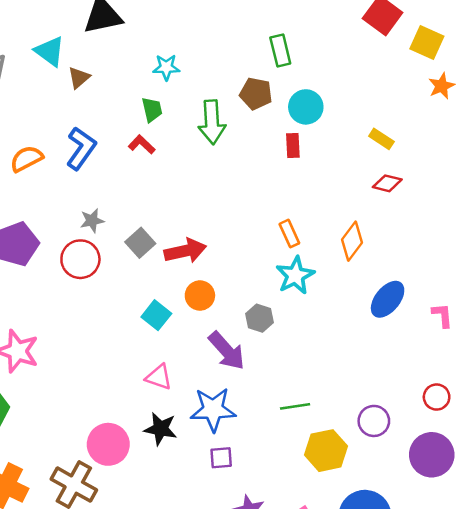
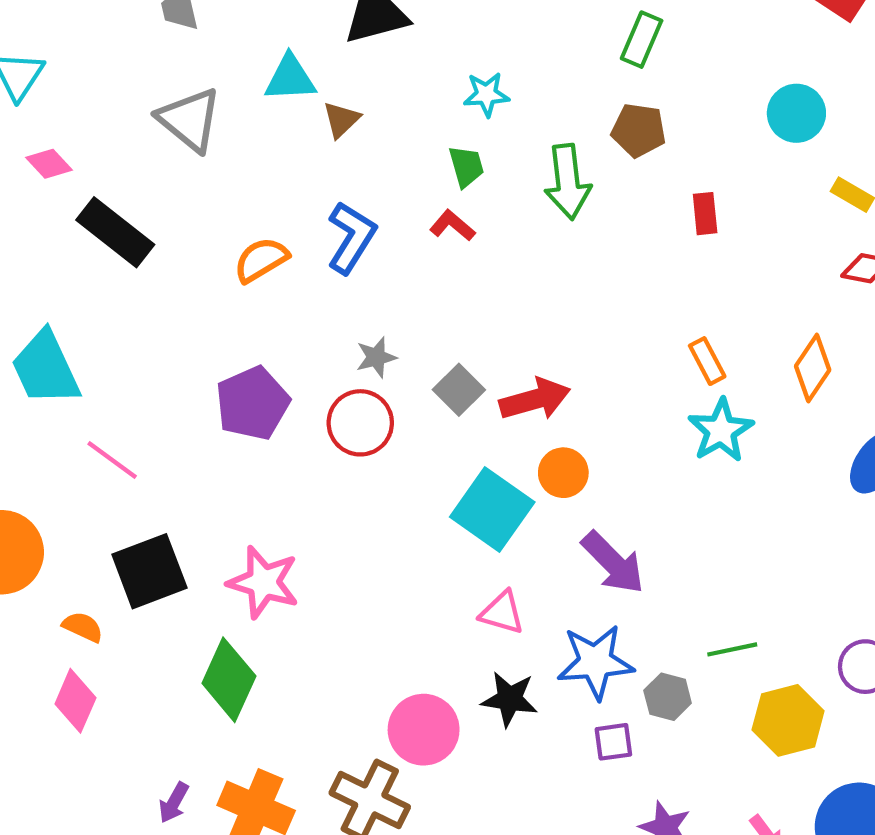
green rectangle: (280, 50) -> (642, 40), moved, turned 40
cyan triangle: (50, 51) -> (290, 78), turned -36
cyan circle: (306, 107) -> (796, 113), moved
cyan square: (156, 315) -> (492, 510), size x1.6
gray hexagon: (260, 318) -> (668, 697), moved

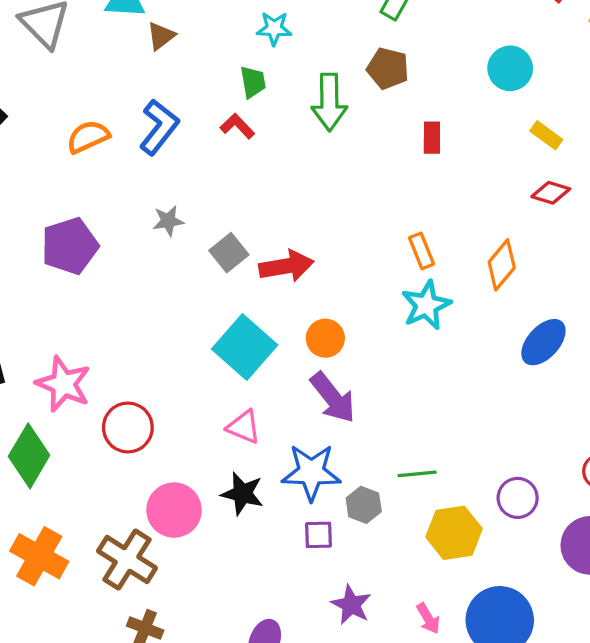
red circle: (360, 423) -> (128, 428), moved
orange circle: (563, 473) -> (325, 338), moved

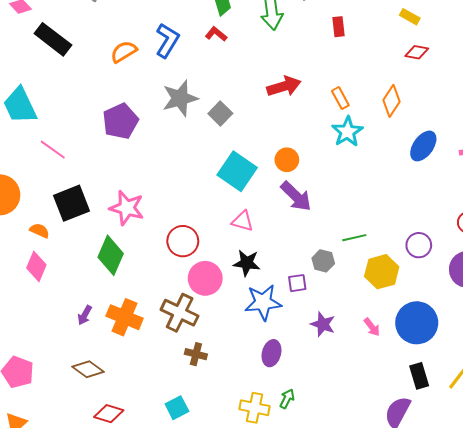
gray star: (168, 221) -> (180, 98), size x1.8
red arrow: (286, 266) -> (284, 86), moved
red circle: (128, 428) -> (183, 241), moved
blue star: (311, 472) -> (263, 302), moved

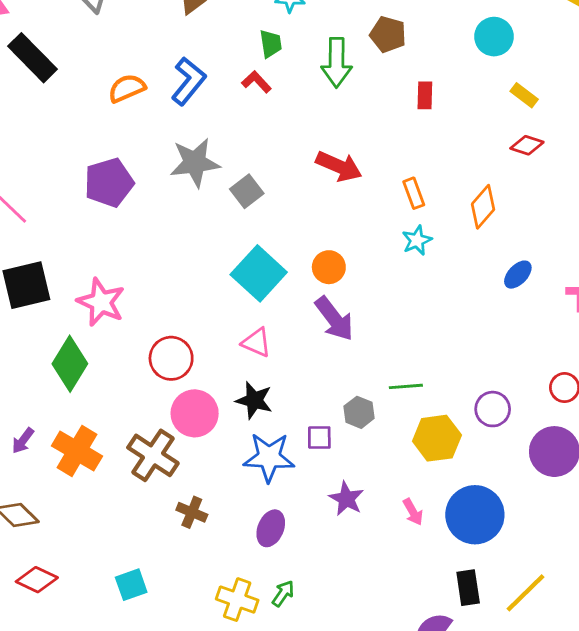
red arrow: (284, 86) -> (339, 166), turned 32
cyan star: (347, 132) -> (417, 240), size x0.7
blue ellipse: (423, 146) -> (518, 275), size x0.7
brown cross: (196, 354) -> (192, 512), moved

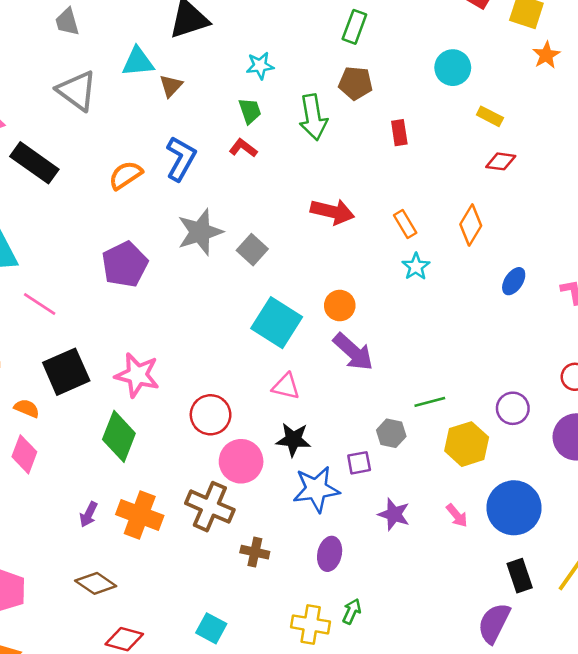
cyan square: (131, 585) -> (211, 628), turned -32

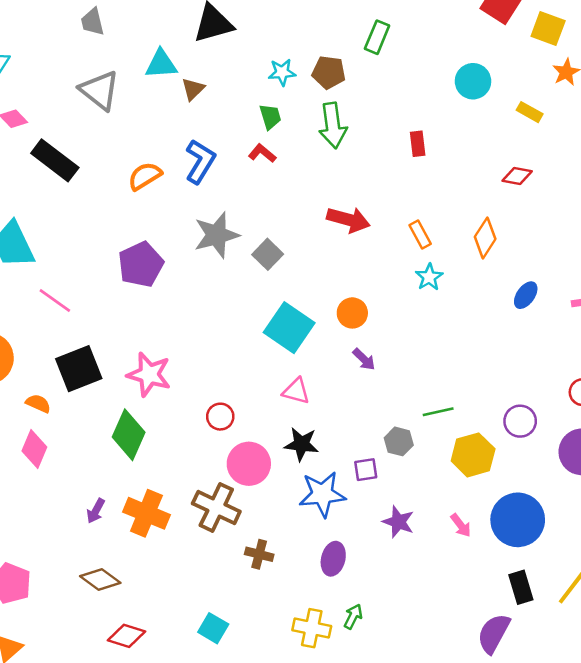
brown pentagon: (355, 83) -> (329, 72), moved
yellow rectangle: (490, 116) -> (530, 112), moved
purple arrow: (353, 352) -> (364, 359), size x0.6
red circle: (211, 415) -> (220, 417), size x0.7

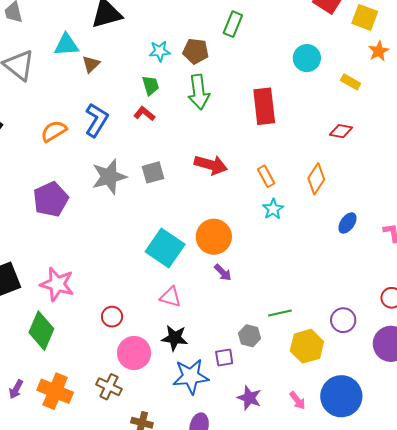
red rectangle: (418, 144) -> (264, 106), size x1.8
gray square: (268, 254) -> (153, 172), moved, turned 30
orange circle: (352, 313) -> (214, 237), size x1.5
brown cross: (216, 507) -> (109, 387), size x0.7

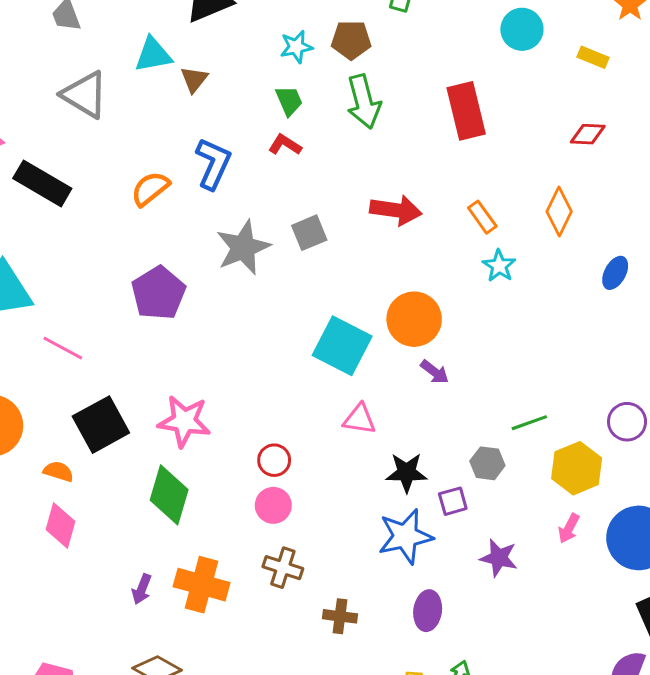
black star: (175, 338) -> (407, 473), moved
pink circle: (134, 353) -> (273, 505), moved, size x0.7
pink arrow: (297, 400) -> (569, 528), moved, turned 72

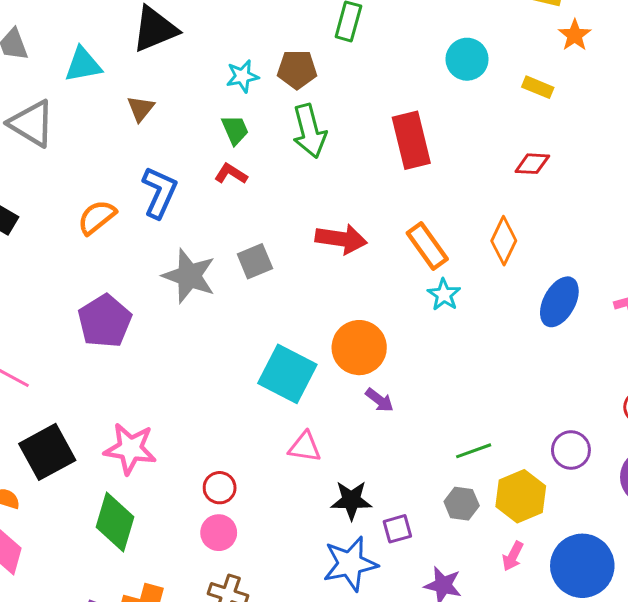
cyan triangle: (153, 55) -> (83, 65), moved
orange rectangle: (482, 217) -> (427, 246), size x1.4
gray star: (243, 247) -> (189, 276), turned -30
blue ellipse: (615, 273) -> (559, 302), size x1.5
gray hexagon: (487, 463) -> (462, 504), moved

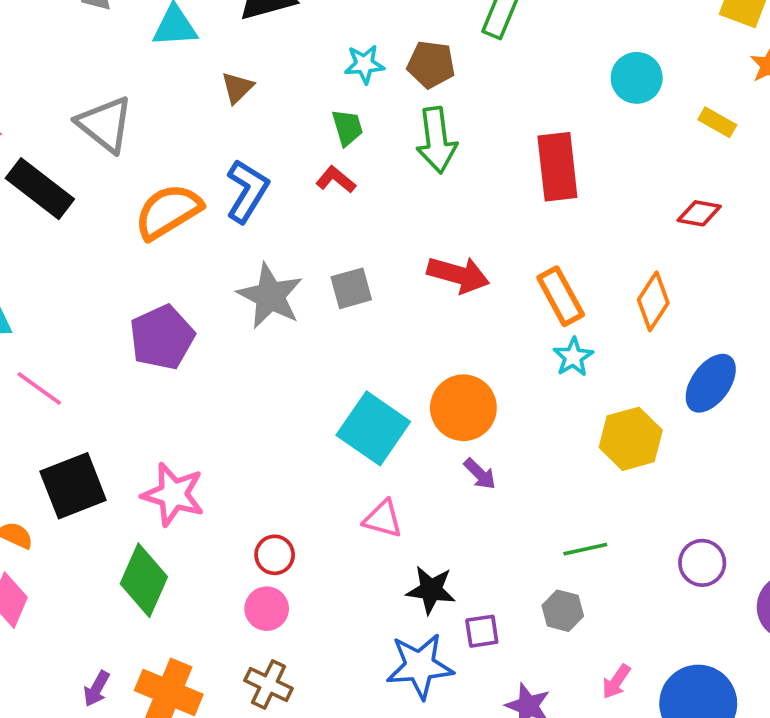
gray triangle: (32, 124) -> (105, 124), moved
orange semicircle: (97, 217) -> (168, 211), size x1.4
yellow hexagon: (521, 496) -> (631, 439), moved

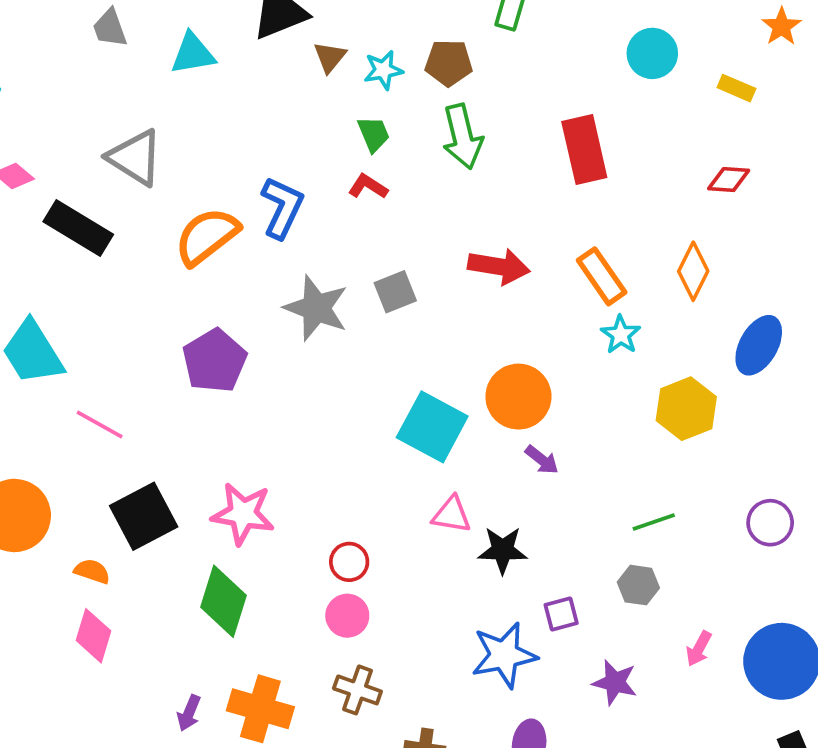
brown triangle: (237, 88) -> (330, 57), moved
black star: (431, 590) -> (503, 550), moved

